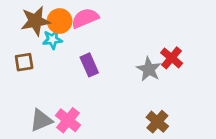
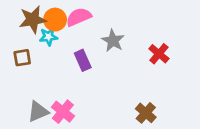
gray star: (149, 69) -> (113, 41), moved

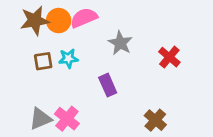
cyan star: (48, 37) -> (68, 58), moved
brown square: (22, 58) -> (43, 61), moved
purple rectangle: (83, 60) -> (108, 85), moved

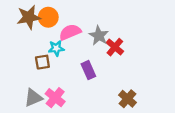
pink semicircle: (84, 18) -> (70, 32), moved
red cross: (169, 57) -> (115, 47), moved
brown square: (43, 61) -> (42, 62), moved

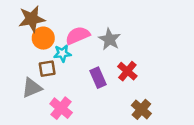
orange circle: (48, 17) -> (43, 38), moved
red cross: (115, 47) -> (127, 71), moved
gray triangle: (33, 98) -> (32, 88), moved

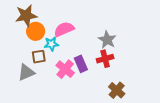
gray star: (110, 39) -> (107, 40), moved
red cross: (127, 71) -> (105, 59), turned 35
pink cross: (61, 108) -> (65, 69), moved

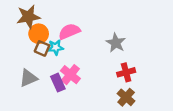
brown square: (39, 57) -> (42, 48), moved, turned 32
red cross: (105, 59) -> (126, 72), moved
purple rectangle: (81, 64) -> (58, 83), moved

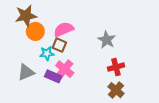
cyan star: (56, 47) -> (47, 53), moved
brown square: (42, 48) -> (59, 45), moved
purple rectangle: (58, 83) -> (53, 76), turned -42

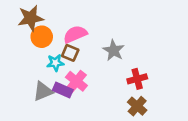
gray star: (107, 40) -> (114, 50), moved
gray triangle: (26, 72) -> (43, 91), moved

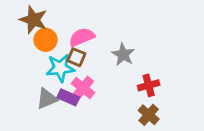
brown star: (31, 18) -> (33, 20), turned 30
cyan star: (55, 63) -> (60, 68), size x1.5

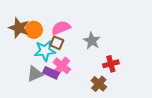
brown star: (33, 20) -> (19, 28), moved
brown cross: (149, 115) -> (99, 84), moved

